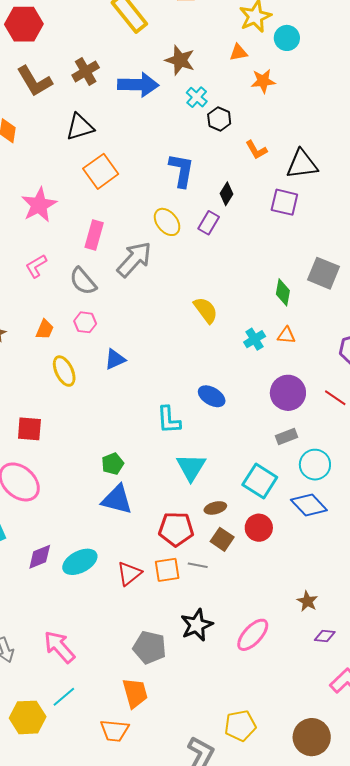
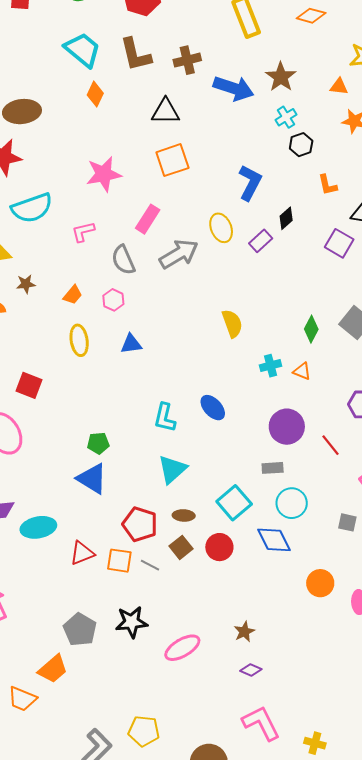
orange trapezoid: (135, 693) -> (53, 669), turned 48

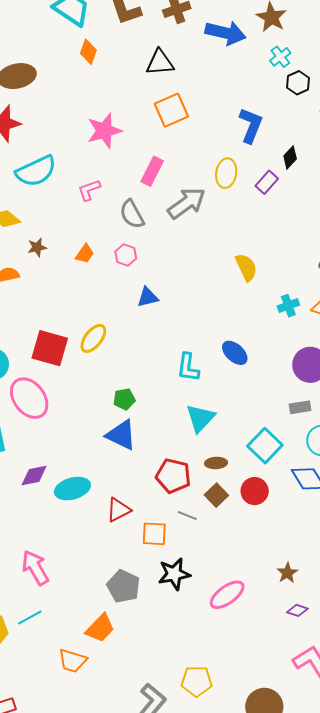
yellow ellipse: (221, 228) -> (226, 173), turned 36
yellow ellipse: (79, 340) -> (93, 338), moved, turned 52
red square: (29, 385) -> (50, 348), size x1.4
orange square: (119, 561) -> (154, 534), moved

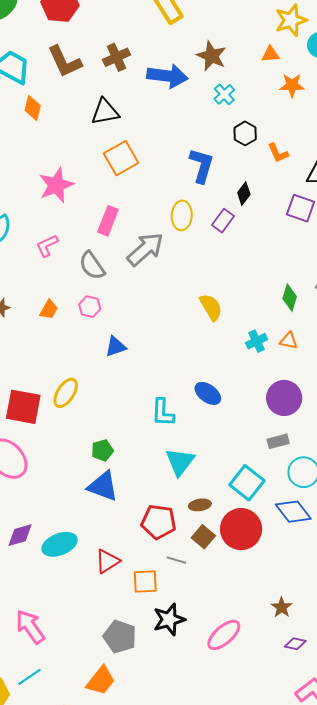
black hexagon: (298, 83) -> (245, 133), moved
red circle: (255, 491) -> (241, 529), size x1.5

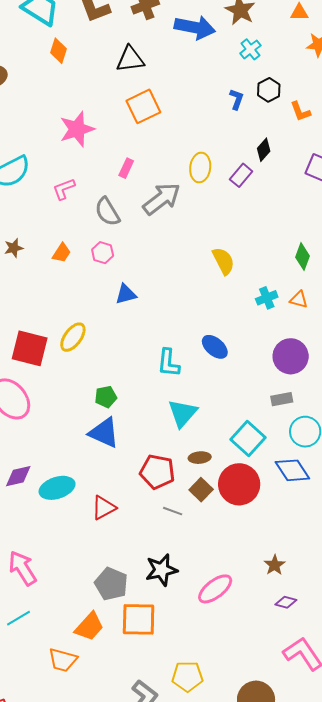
blue L-shape: (201, 165) -> (237, 99), moved, size x0.6
pink rectangle: (108, 221) -> (126, 168), size x0.7
orange square: (145, 581) -> (139, 619), moved, size x1.4

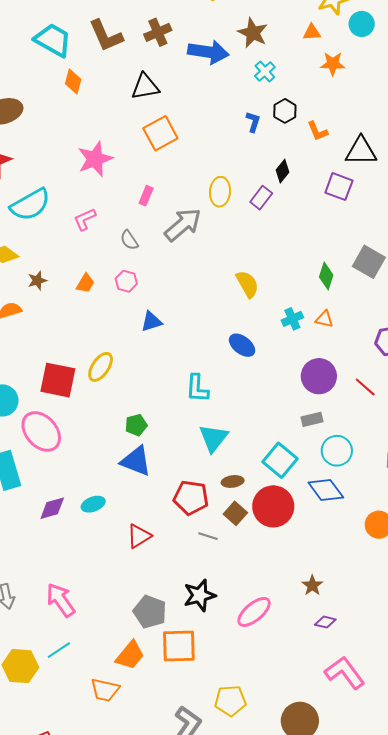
gray semicircle: (107, 212) -> (129, 240), size x0.7
blue ellipse: (215, 347) -> (242, 345), moved
cyan ellipse: (57, 488) -> (93, 504), moved, size x0.7

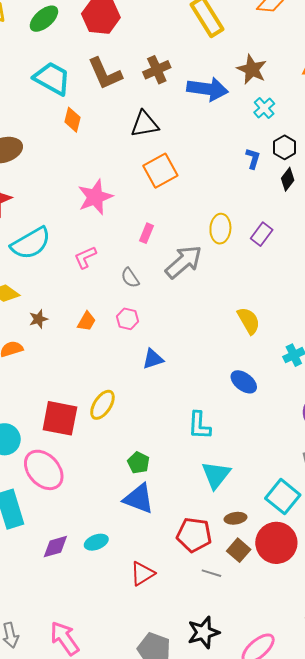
black diamond: (282, 171) -> (288, 179), moved
green pentagon: (136, 425) -> (139, 463), turned -30

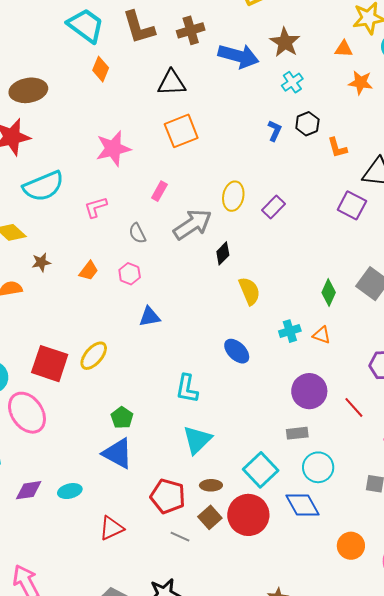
black diamond: (288, 179) -> (223, 253), moved

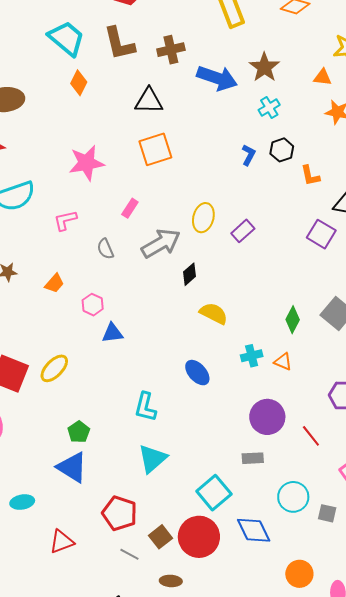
pink hexagon: (130, 274) -> (93, 305), moved
yellow semicircle: (249, 291) -> (214, 313), turned -44
cyan circle: (318, 467) -> (293, 497), moved
brown ellipse: (211, 485) -> (171, 581), moved

